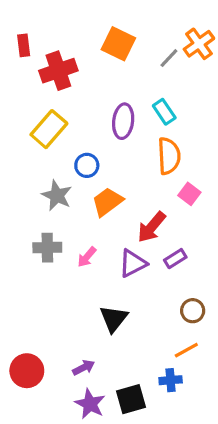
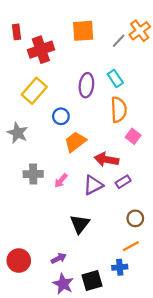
orange square: (118, 44) -> (83, 31), turned -30
gray star: (57, 195) -> (18, 133), moved
red arrow: (152, 227) -> (106, 160), turned 60

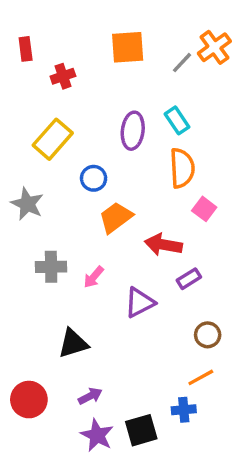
red cross: (41, 50) -> (63, 76), size x0.6
purple triangle: (93, 185) -> (140, 303), moved
black triangle: (80, 224) -> (73, 343), moved, turned 35

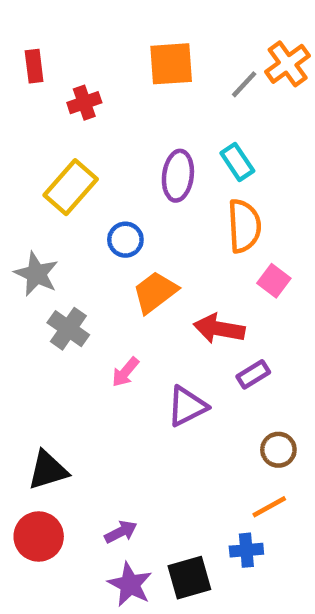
gray cross: (51, 267) -> (68, 329), moved, turned 36
black triangle: (73, 343) -> (48, 470), moved

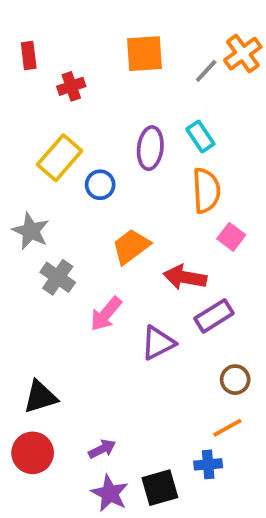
blue circle: (125, 240) -> (100, 185), moved
pink arrow: (125, 372) -> (106, 314), size x1.4
purple rectangle: (253, 374) -> (214, 316), size x1.4

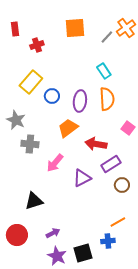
purple ellipse: (150, 148) -> (80, 101), moved
pink square: (231, 237) -> (128, 128), moved
gray cross: (58, 277) -> (30, 144), turned -30
brown circle: (235, 380) -> (122, 185), moved
black triangle: (40, 397) -> (34, 201), moved

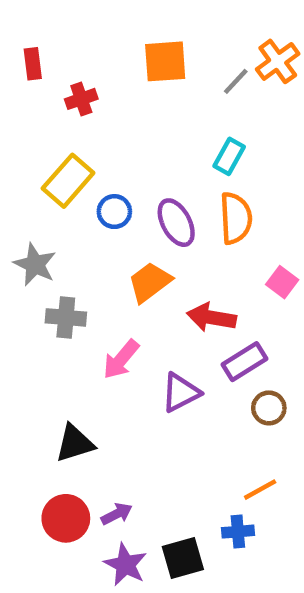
cyan rectangle: (104, 71) -> (229, 156), turned 63
purple ellipse: (80, 101) -> (176, 223), turned -35
red circle: (17, 235) -> (66, 518), moved

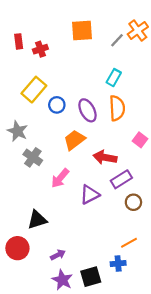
red rectangle: (33, 64) -> (19, 41), moved
gray cross: (66, 317) -> (33, 157), turned 30
red circle: (66, 518) -> (17, 248), moved

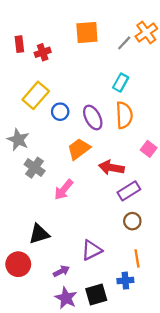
purple triangle: (90, 195) -> (92, 250), moved
brown circle: (133, 202) -> (132, 221), moved
orange line: (129, 243) -> (137, 258), turned -70

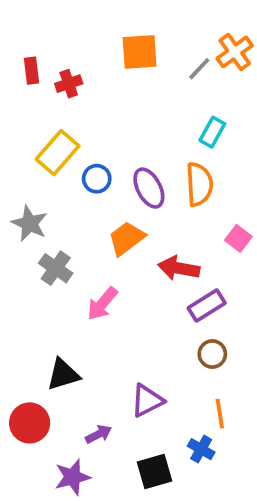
cyan rectangle: (121, 83) -> (212, 132), moved
blue cross: (125, 281) -> (201, 449), turned 35
purple star: (66, 298) -> (72, 477), moved, turned 30

